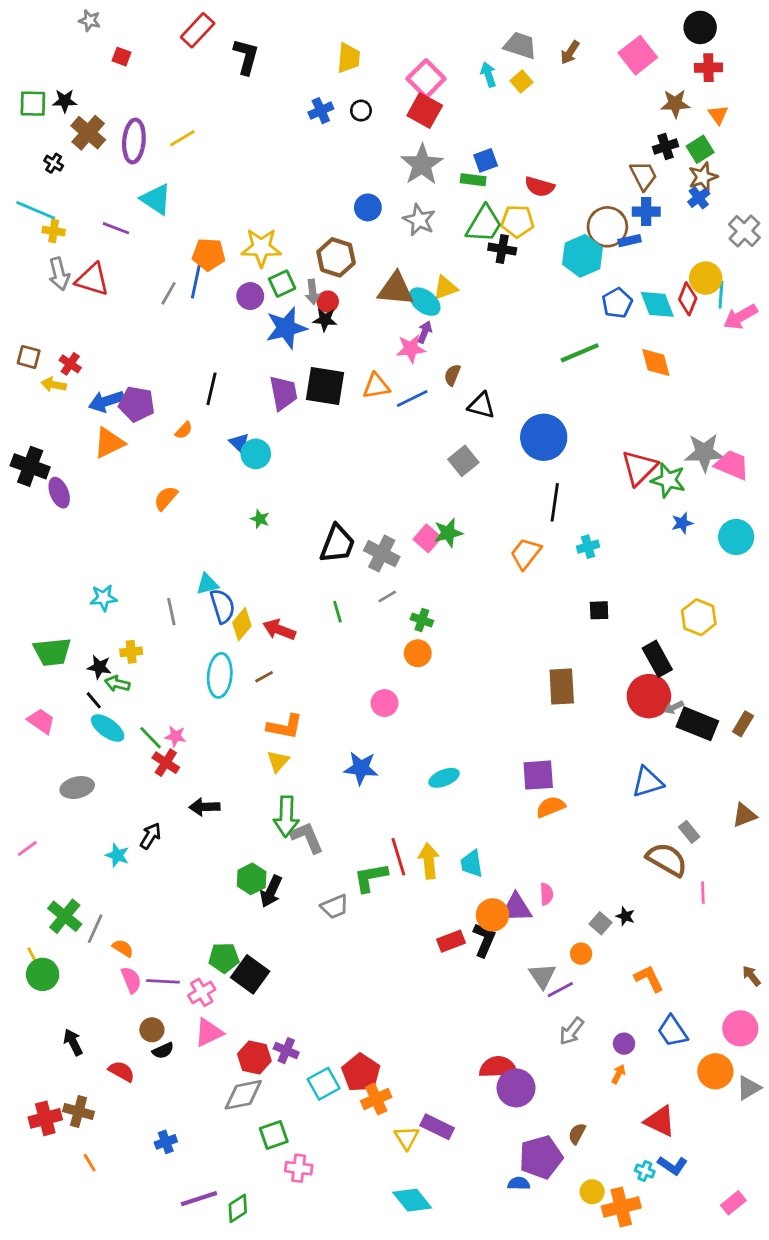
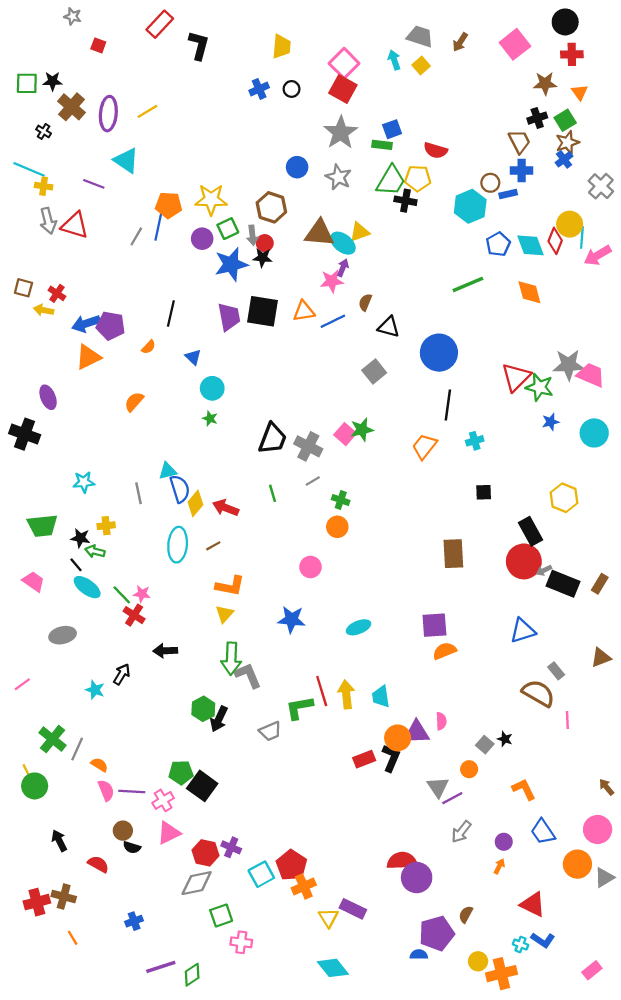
brown circle: (607, 227) -> (490, 183), size x0.6
cyan circle: (256, 454) -> (212, 388), moved
black cross: (30, 466) -> (25, 434), moved
black semicircle: (163, 1051) -> (132, 847), turned 42

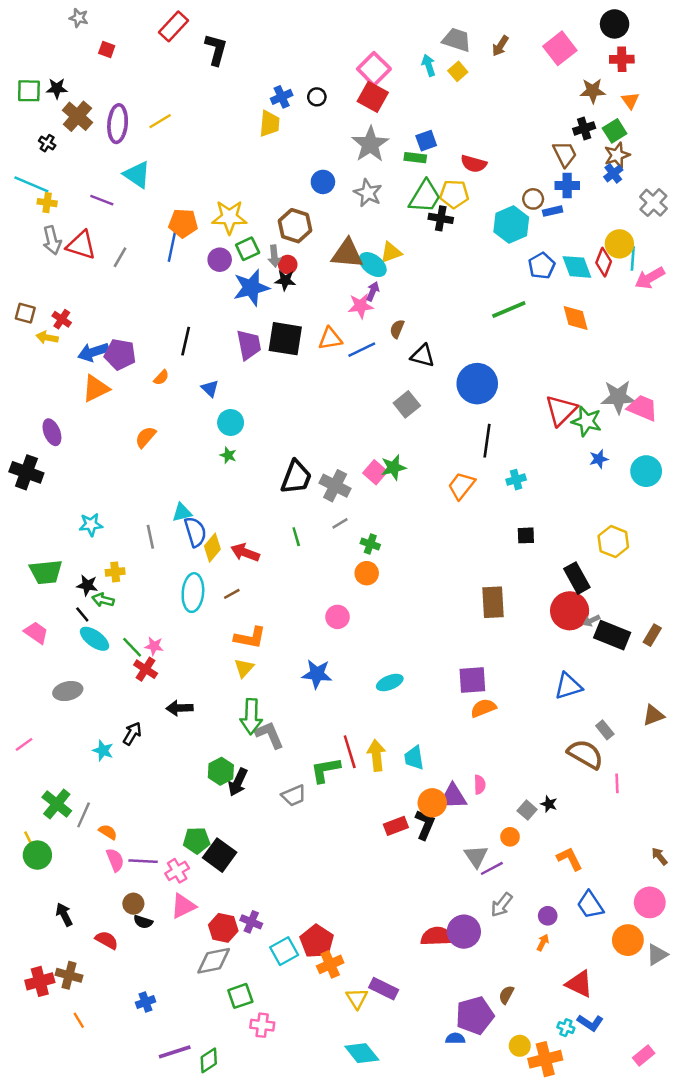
yellow trapezoid: (281, 47) -> (269, 124), moved
gray line: (136, 236) -> (120, 257), moved
purple circle: (417, 878) -> (464, 932), moved

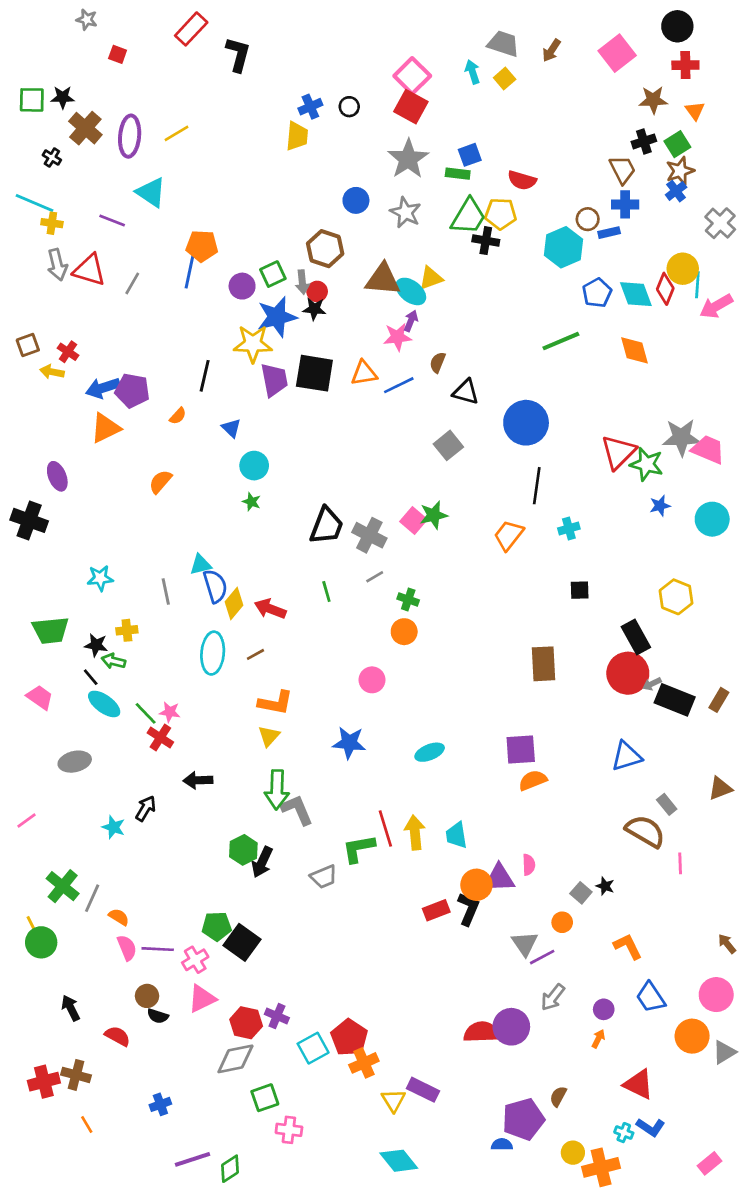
yellow star: (229, 217) -> (253, 344), moved
brown square: (25, 313) -> (28, 345), turned -35

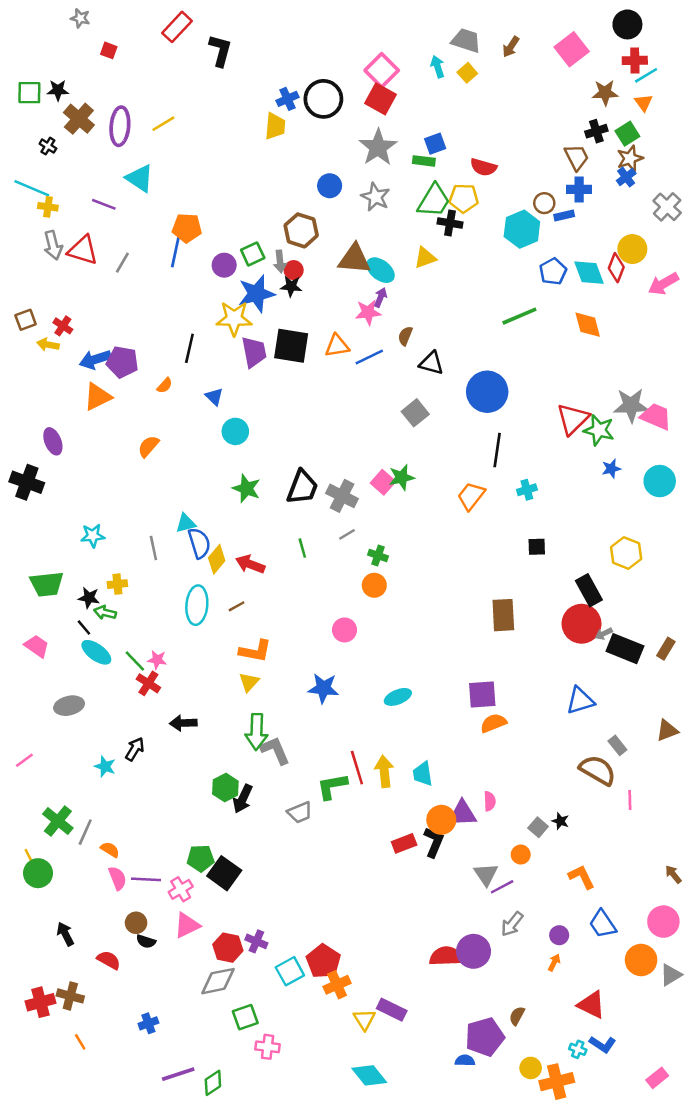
black circle: (349, 107) -> (323, 99), size x2.0
yellow triangle: (431, 278) -> (425, 258), moved
cyan line: (697, 285) -> (646, 75), moved, turned 55
green star: (251, 502) -> (246, 488), moved, size x1.6

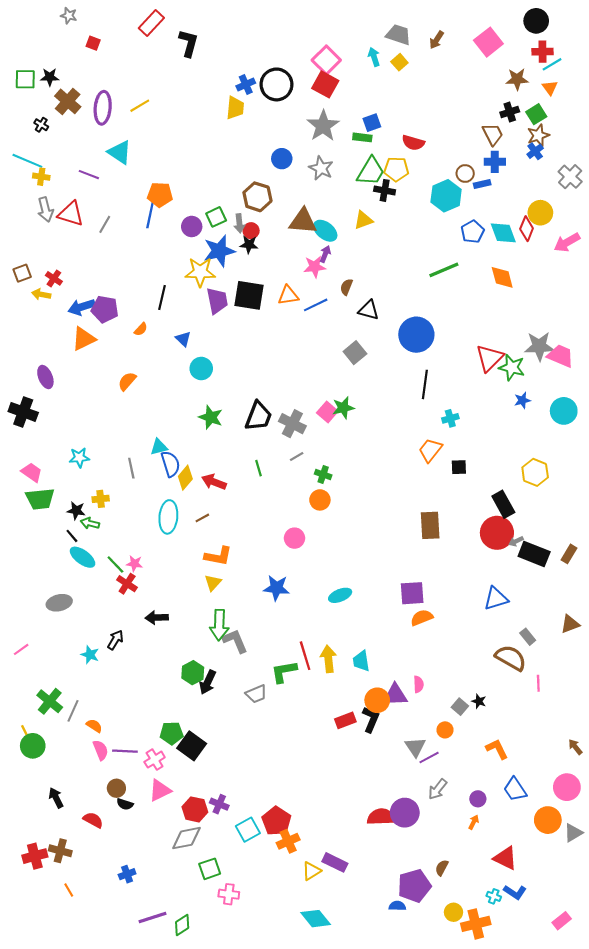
orange trapezoid: (471, 496) -> (430, 450), moved
pink trapezoid: (37, 646) -> (32, 472), moved
yellow triangle: (364, 1020) -> (311, 871), turned 30

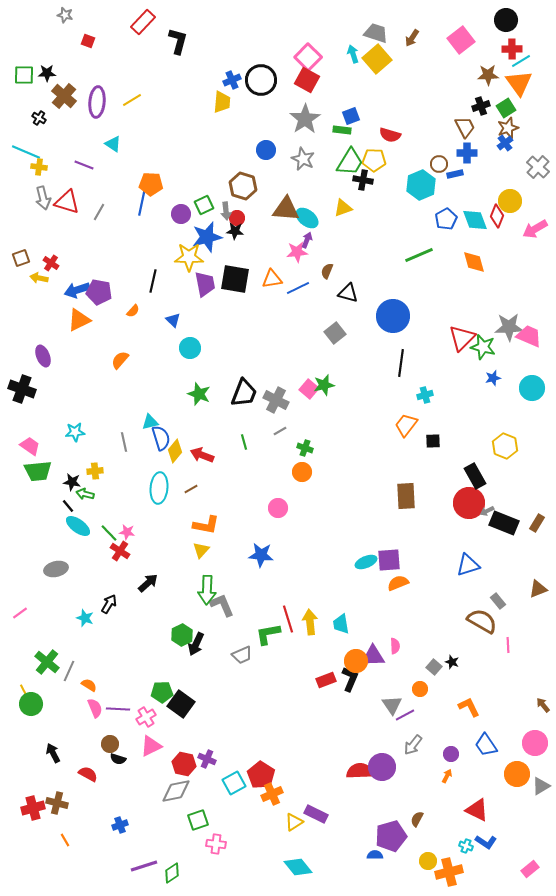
yellow square: (399, 62) -> (377, 59), size x1.8
orange triangle: (550, 88) -> (519, 83), size x1.8
cyan triangle: (120, 152) -> (113, 144), size x0.7
cyan ellipse: (340, 595) -> (366, 562), moved
black arrow: (157, 618) -> (148, 583), turned 140

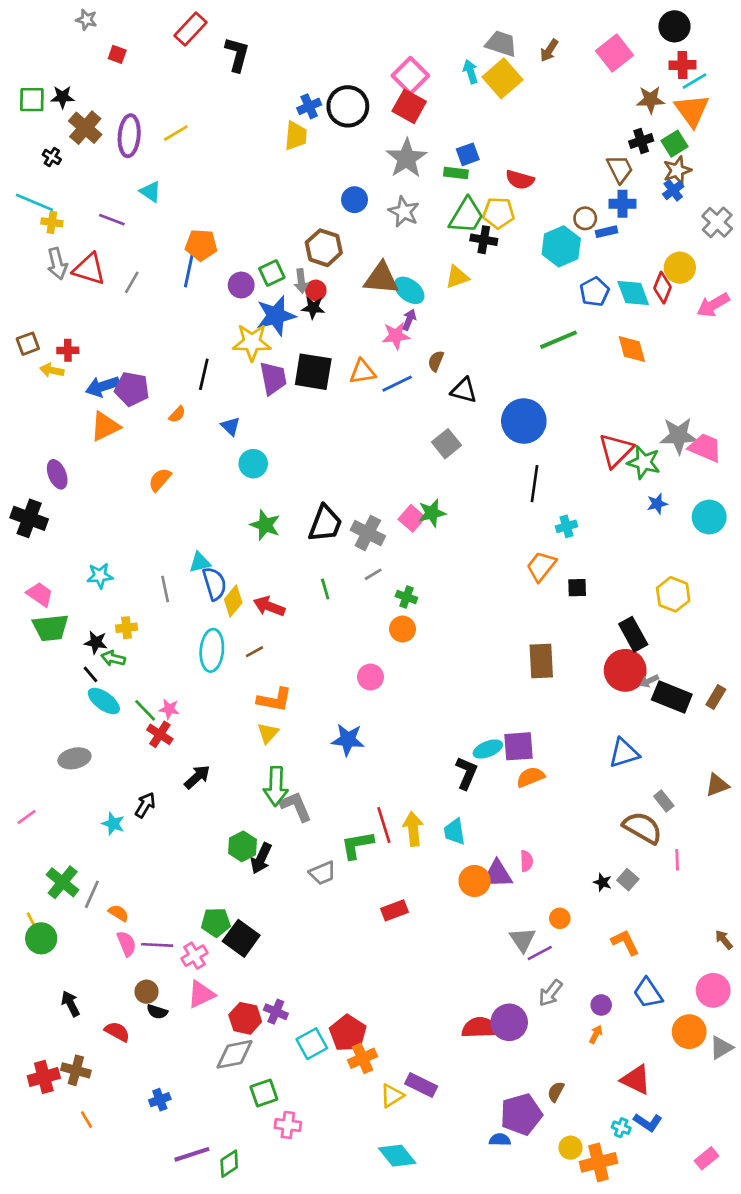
red cross: (51, 263) -> (68, 350), turned -35
gray square: (434, 667) -> (628, 880), moved
black L-shape: (350, 679) -> (466, 773), moved
red rectangle: (326, 680) -> (394, 910), moved

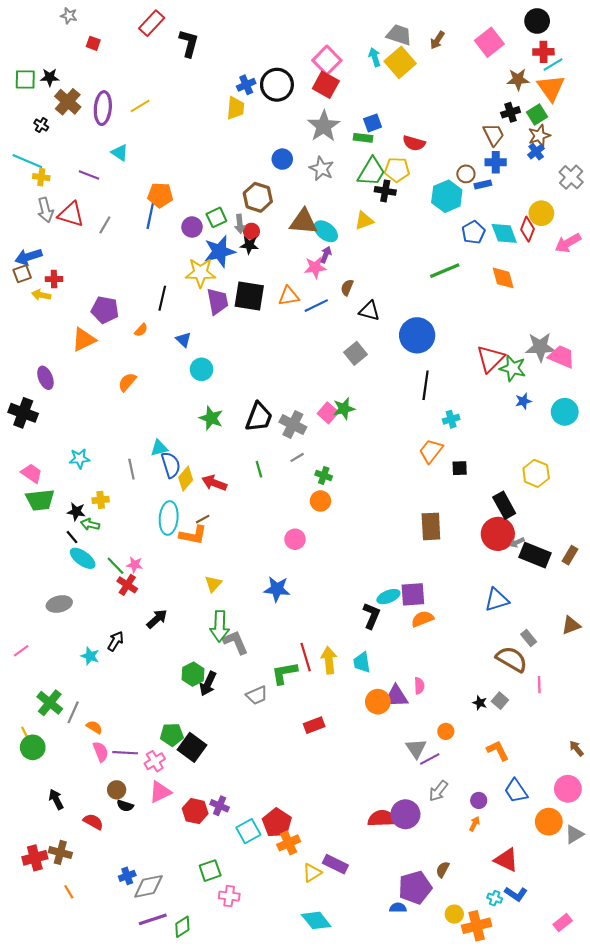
blue arrow: (103, 386) -> (28, 257), moved
orange L-shape: (275, 700) -> (193, 535), moved
gray diamond: (235, 1054) -> (148, 886), moved

